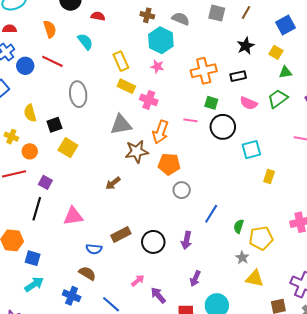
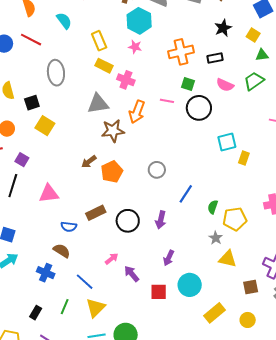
cyan square: (251, 150) -> (227, 142), moved
orange pentagon: (169, 164) -> (112, 172), moved, turned -30

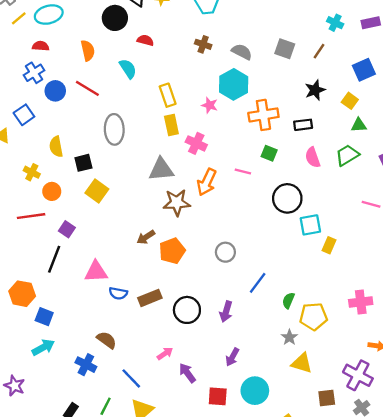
cyan hexagon: (139, 21) -> (234, 84), moved
yellow rectangle: (104, 66) -> (171, 125), turned 48
pink semicircle: (225, 85) -> (313, 157), turned 42
black circle: (199, 108) -> (287, 198), moved
blue semicircle: (69, 227) -> (118, 293), moved

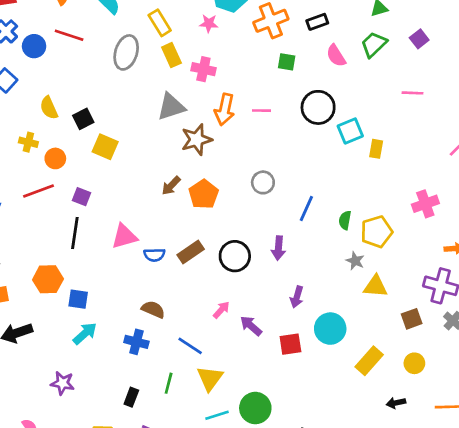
gray ellipse: (114, 129) -> (126, 52), moved, turned 32
pink line: (243, 172) -> (261, 111), moved

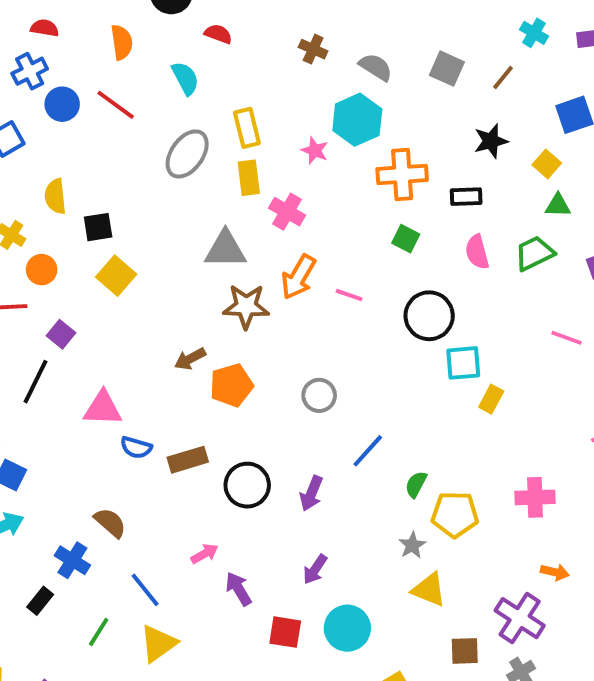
black rectangle: (131, 397) -> (40, 601), moved

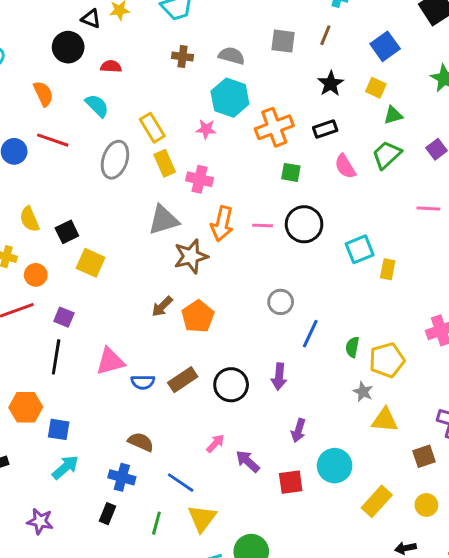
black circle: (429, 316) -> (304, 224), moved
gray circle: (319, 395) -> (281, 302), moved

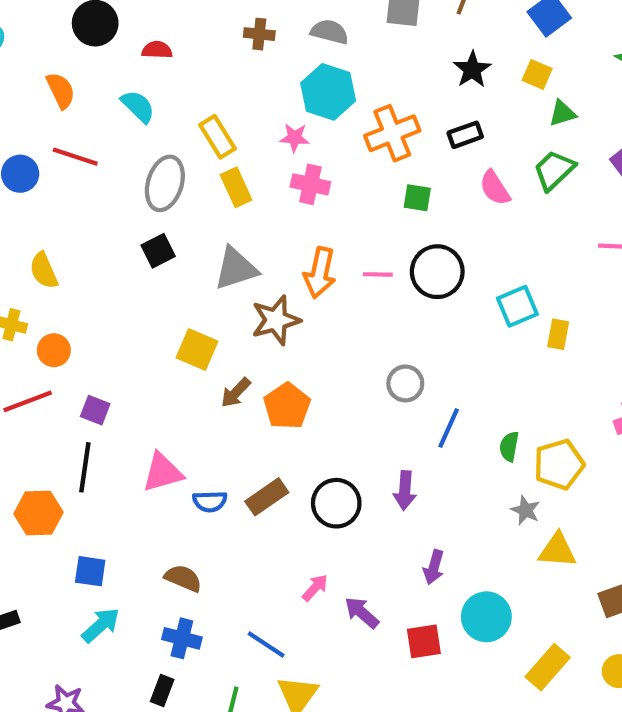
pink cross: (200, 179) -> (310, 184), moved
black square: (67, 232) -> (158, 251), moved
yellow square: (91, 263) -> (197, 349), moved
orange hexagon: (26, 407) -> (38, 513), moved
brown semicircle: (141, 442) -> (183, 578), moved

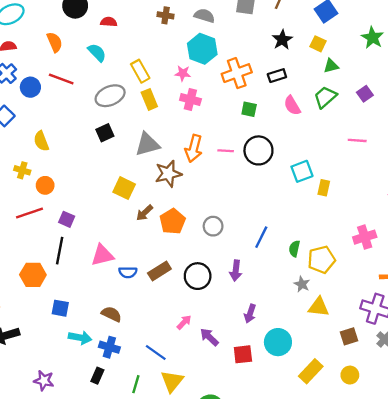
gray ellipse: (165, 183) -> (110, 96), turned 48
gray circle: (405, 383) -> (213, 226), moved
cyan arrow: (101, 625) -> (80, 338), moved, turned 50

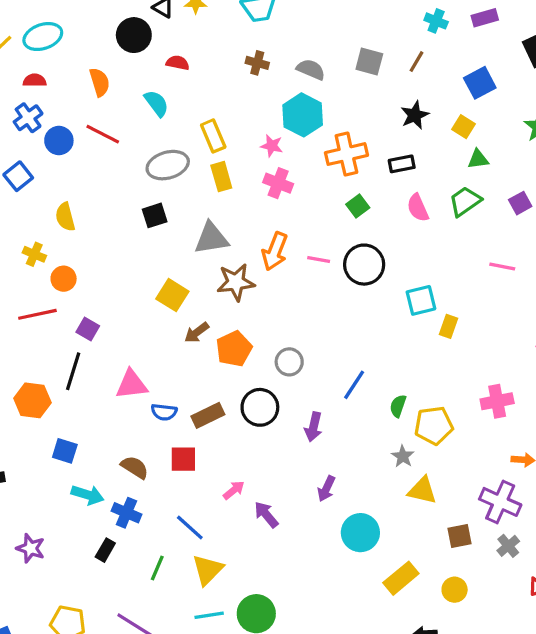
green square: (249, 109) -> (358, 206), turned 35
black circle: (198, 276) -> (260, 407), moved
red square: (243, 354) -> (183, 459), moved

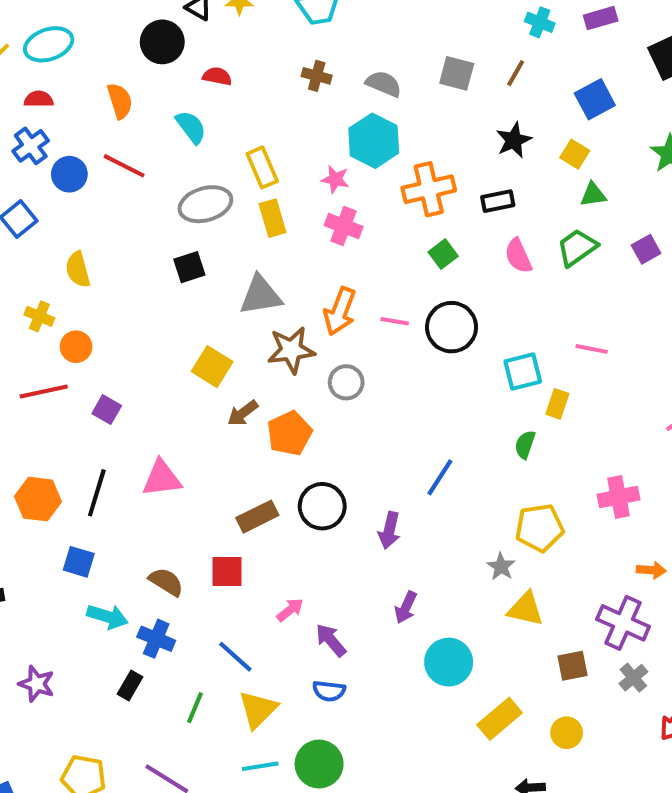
pink line: (502, 266) -> (592, 349), moved
gray circle: (289, 362) -> (346, 382), moved
black line: (73, 371) -> (97, 493), moved
green semicircle: (398, 406) -> (525, 445), moved
blue semicircle: (164, 412) -> (329, 691), moved

